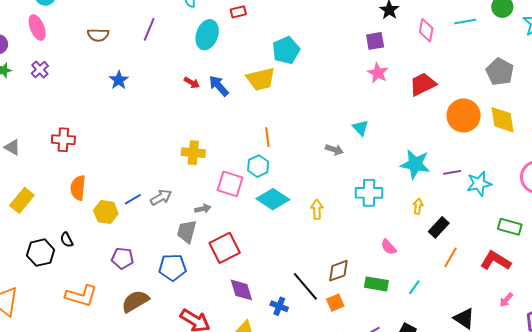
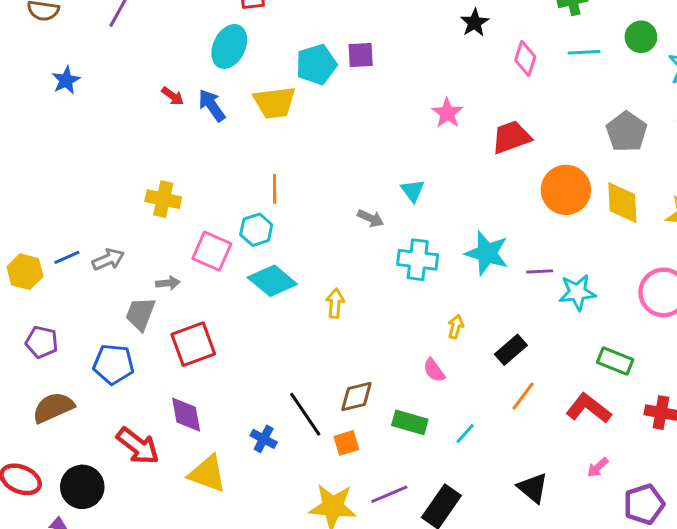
cyan ellipse: (207, 35) -> (229, 46), moved
purple square: (375, 41) -> (361, 55), moved
cyan cross: (369, 193) -> (418, 260), moved
yellow arrow: (418, 206) -> (456, 327), moved
purple diamond: (241, 290) -> (186, 415), moved

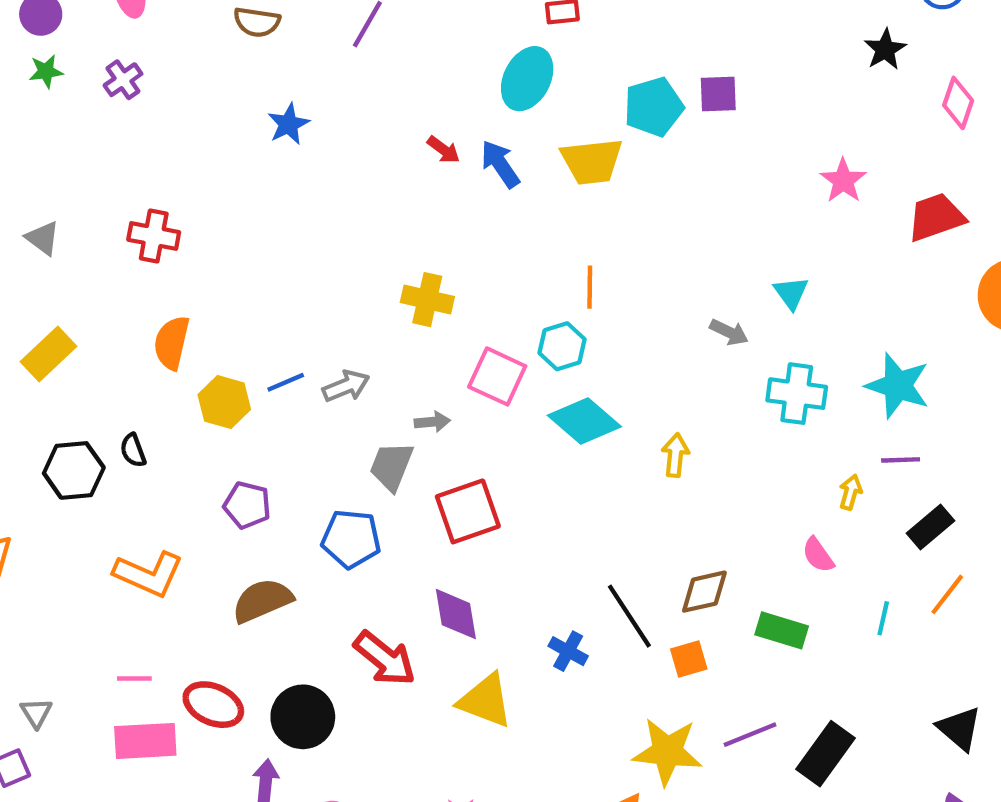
purple line: (540, 271) -> (901, 460), moved
cyan line: (465, 433) -> (883, 618), moved, turned -30

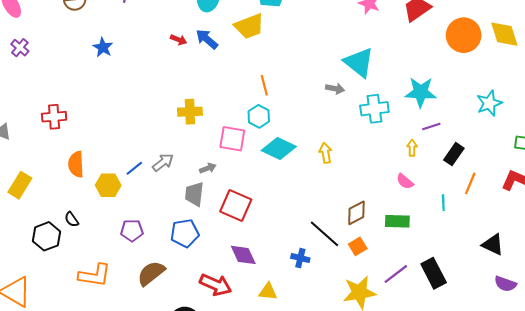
cyan triangle: (791, 293) -> (359, 62), size x1.8
red square: (468, 511) -> (236, 205), turned -32
yellow triangle: (485, 701) -> (268, 292), size x0.7
black rectangle: (826, 754) -> (434, 273), turned -48

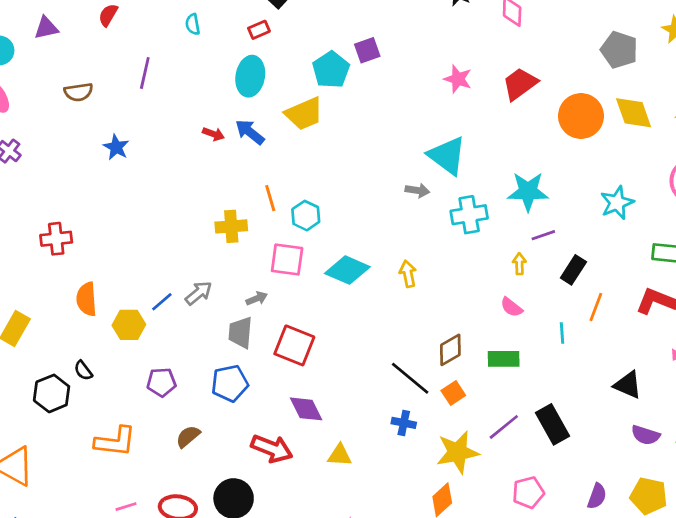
orange line: (264, 85) -> (270, 198), moved
cyan hexagon: (259, 116) -> (306, 216), moved
blue cross: (300, 258) -> (404, 423), moved
brown semicircle: (151, 273) -> (188, 436), size x0.7

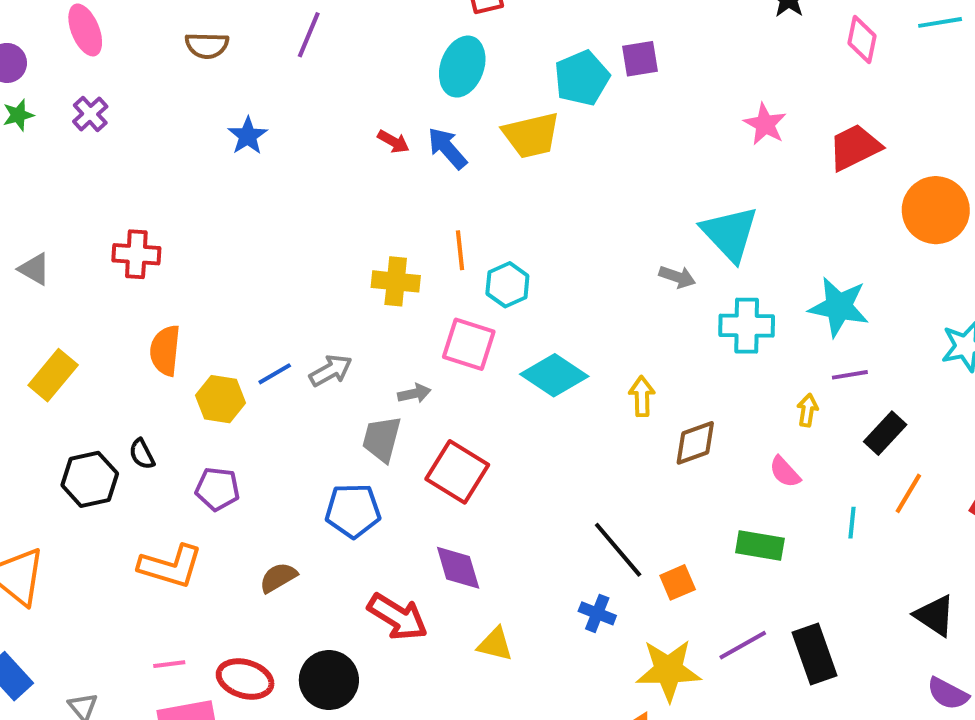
brown diamond: (450, 350) -> (695, 443), moved
purple pentagon: (161, 382) -> (217, 489), moved

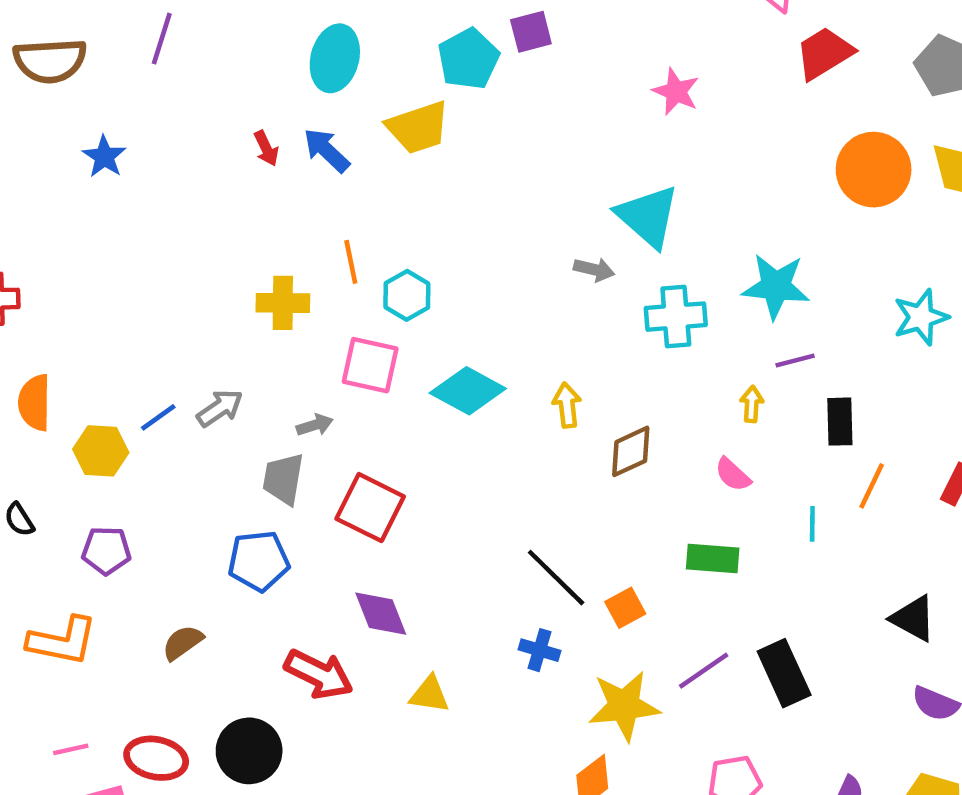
brown semicircle: (207, 45) -> (50, 61), size x1.5
red arrow: (393, 142) -> (266, 148), turned 40
red trapezoid: (855, 147) -> (824, 53), moved
black rectangle: (885, 433) -> (840, 422), turned -39

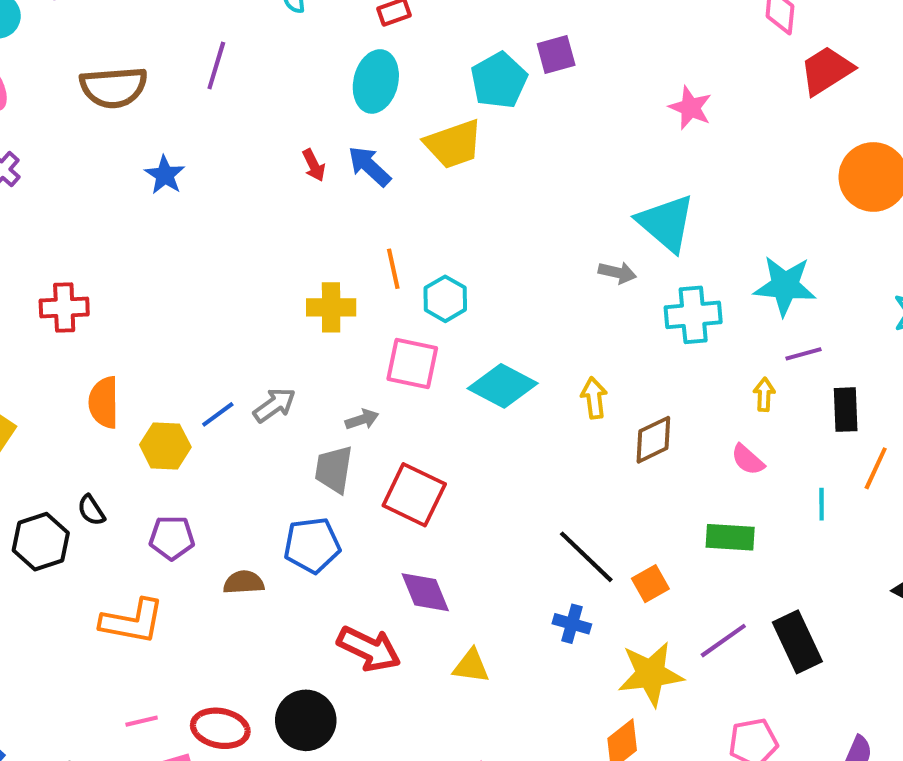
brown semicircle: (183, 643) -> (244, 582), moved, turned 33

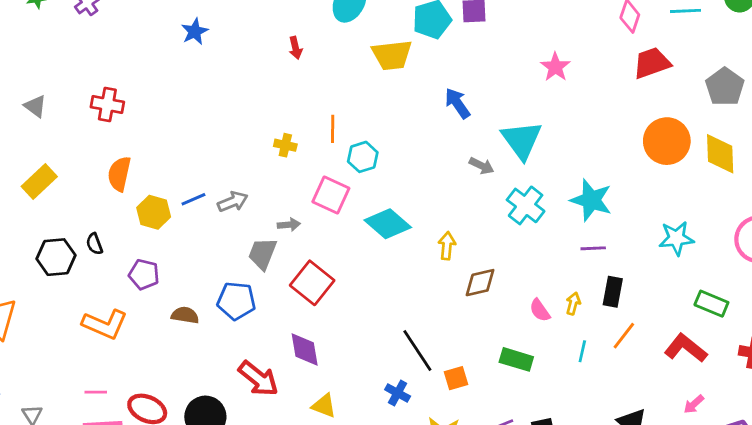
blue arrow: (369, 166) -> (457, 103), moved
yellow cross: (331, 307) -> (285, 145), size x0.7
cyan cross: (693, 315) -> (526, 205), turned 30
yellow arrow: (764, 394) -> (573, 304), moved

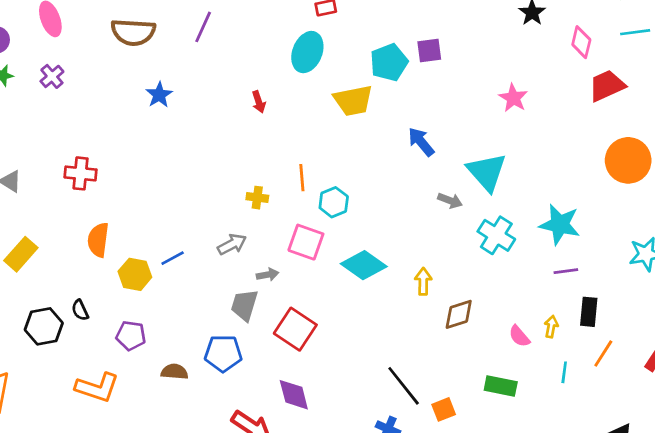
gray arrow: (233, 202) -> (232, 244), moved

